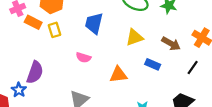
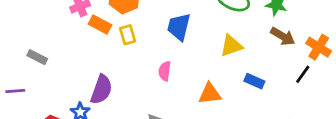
brown arrow: (171, 44) -> (283, 36), moved
pink semicircle: (83, 58) -> (165, 71), turned 80
black line: (193, 68) -> (303, 74), moved

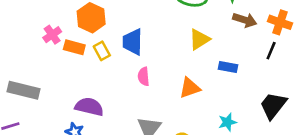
blue trapezoid: (179, 27) -> (133, 42), moved
gray rectangle: (37, 57) -> (23, 90), size x1.6
purple semicircle: (101, 90) -> (89, 107), turned -84

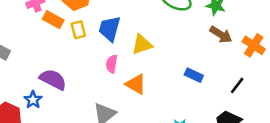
yellow triangle: (199, 39) -> (142, 44), moved
black line: (271, 51) -> (237, 85), moved
orange triangle: (190, 88) -> (136, 84), moved, turned 35

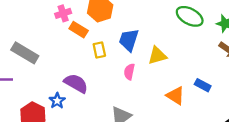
yellow rectangle: (78, 30) -> (99, 50), moved
orange triangle: (136, 84) -> (175, 96), moved

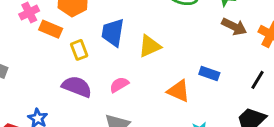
pink semicircle: (129, 72) -> (119, 85), moved, turned 56
purple semicircle: (76, 83) -> (77, 87), moved

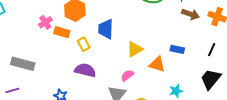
yellow triangle: (150, 46) -> (135, 49), moved
pink semicircle: (119, 85) -> (127, 75), moved

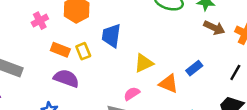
orange rectangle: (62, 32) -> (60, 50), moved
blue rectangle: (177, 49) -> (194, 68), turned -56
purple semicircle: (85, 70) -> (66, 78), moved

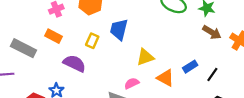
orange rectangle: (60, 50) -> (53, 36), moved
yellow rectangle: (83, 51) -> (92, 41), turned 40
black line: (235, 72) -> (212, 75), moved

